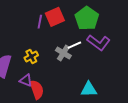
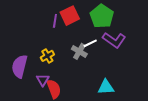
purple triangle: (26, 80) -> (43, 80), turned 40

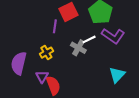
purple line: (55, 21) -> (55, 26), moved
cyan triangle: (106, 87) -> (117, 75), moved, turned -42

